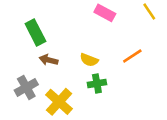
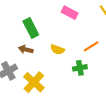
green rectangle: (35, 32) -> (31, 28), moved
green cross: (97, 84) -> (80, 68), moved

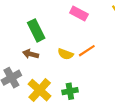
orange line: (91, 46) -> (87, 51), moved
green cross: (80, 68) -> (70, 91), moved

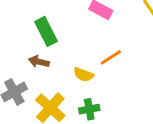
yellow semicircle: (65, 54) -> (83, 75), moved

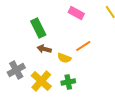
brown arrow: (39, 62) -> (44, 49), moved

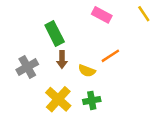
brown arrow: (44, 49) -> (62, 60), turned -104
gray cross: (16, 70) -> (27, 67), moved

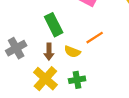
green rectangle: (55, 34) -> (54, 25), moved
brown arrow: (62, 60) -> (49, 52), moved

